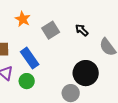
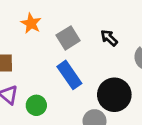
blue rectangle: (30, 58) -> (69, 75), moved

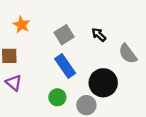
orange star: (31, 23) -> (22, 25), moved
green circle: (36, 105) -> (57, 97), moved

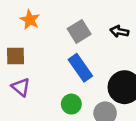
black arrow: (99, 35) -> (119, 31), turned -32

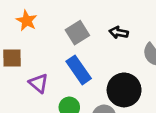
purple triangle: (21, 87) -> (39, 83), moved

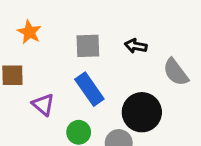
gray square: (77, 33) -> (88, 46), turned 30

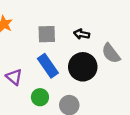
black circle: (142, 112) -> (83, 67), moved

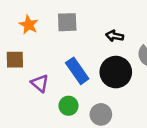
gray square: (47, 34) -> (67, 22), moved

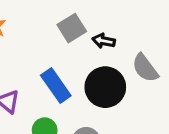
gray square: (67, 22) -> (72, 28), moved, turned -30

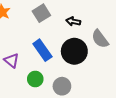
gray square: (72, 28) -> (41, 13), moved

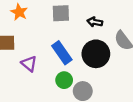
gray square: (41, 13) -> (61, 13), turned 30
green circle: (35, 79) -> (64, 80), moved

